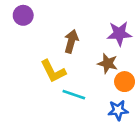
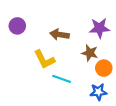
purple circle: (23, 15) -> (17, 26), moved
brown arrow: (71, 41) -> (59, 35), turned -96

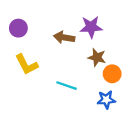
purple star: (99, 28) -> (91, 27), moved
yellow L-shape: (44, 59) -> (27, 64), moved

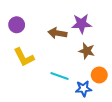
orange circle: (112, 74) -> (99, 75), moved
blue star: (106, 100) -> (84, 89), moved

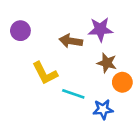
yellow L-shape: (24, 57) -> (45, 73), moved
orange circle: (99, 75) -> (122, 82), moved

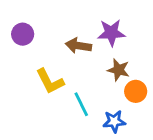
cyan line: (73, 94) -> (81, 104), turned 45

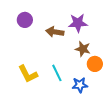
purple circle: (23, 34) -> (25, 20), moved
yellow L-shape: (50, 81) -> (28, 74), moved

